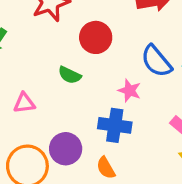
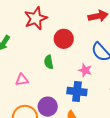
green semicircle: (70, 75) -> (49, 62), turned 56

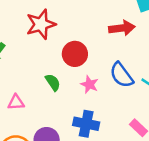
green semicircle: (49, 62) -> (53, 82), turned 152
pink star: (85, 70) -> (89, 84), moved

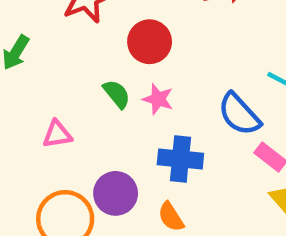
blue semicircle: (122, 75) -> (239, 114), moved
pink star: (89, 84) -> (158, 99), moved

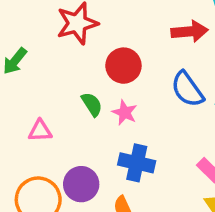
blue semicircle: (239, 114) -> (187, 89), moved

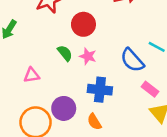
blue semicircle: (187, 89) -> (132, 60), moved

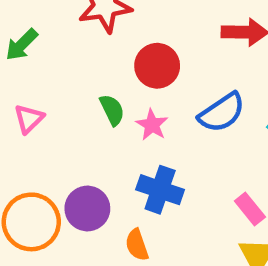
blue semicircle: (132, 60) -> (222, 113), moved, turned -95
pink triangle: (32, 75) -> (29, 119), moved, turned -49

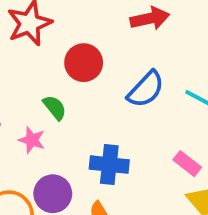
pink star: (152, 125) -> (32, 140), moved

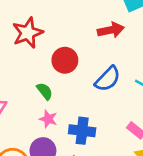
pink star: (32, 140) -> (48, 119), moved

